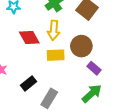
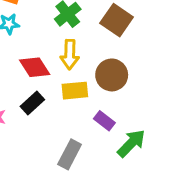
purple rectangle: (94, 68) -> (104, 121), moved
black rectangle: (29, 83) -> (32, 103), moved

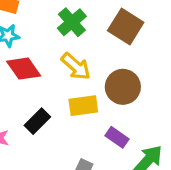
yellow arrow: (70, 55) -> (76, 66), turned -48
red diamond: (35, 67) -> (24, 69), moved

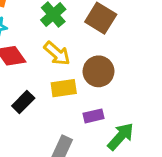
purple rectangle: (117, 137) -> (94, 116), turned -48

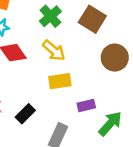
brown circle: (98, 71) -> (115, 58), moved
black rectangle: (23, 102) -> (25, 114), moved

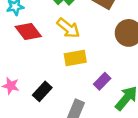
purple rectangle: (86, 106) -> (102, 81), turned -30

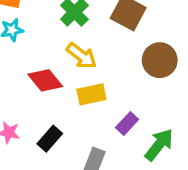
red diamond: (28, 31) -> (45, 80), moved

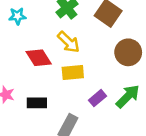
black rectangle: (50, 139) -> (37, 103), turned 42
green arrow: (159, 145) -> (128, 96), moved

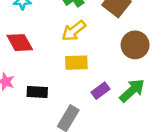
yellow arrow: (69, 42) -> (74, 31), turned 95
red diamond: (39, 58) -> (20, 43), moved

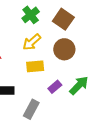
brown circle: (135, 45) -> (64, 49), moved

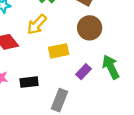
yellow arrow: (32, 42) -> (37, 24), moved
green arrow: (79, 85) -> (111, 67), turned -65

